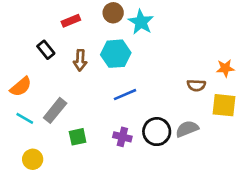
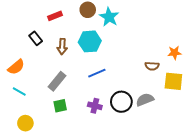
gray rectangle: (55, 110) -> (57, 81), moved

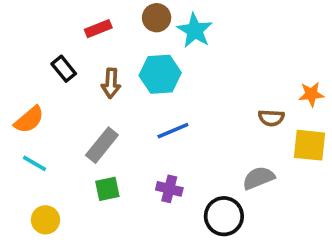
black circle: (121, 102) -> (224, 216), moved

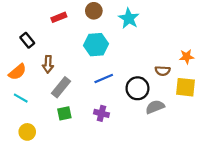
cyan star: (195, 30) -> (129, 18), moved
black rectangle: (64, 69) -> (27, 40), moved
brown arrow: (111, 83) -> (48, 64), moved
black circle: (224, 216) -> (137, 88), moved

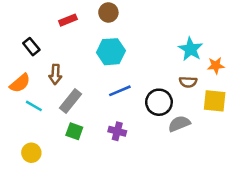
cyan star: (129, 18) -> (191, 49), moved
cyan line: (21, 98) -> (34, 106), moved
green square: (64, 113) -> (74, 131), turned 32

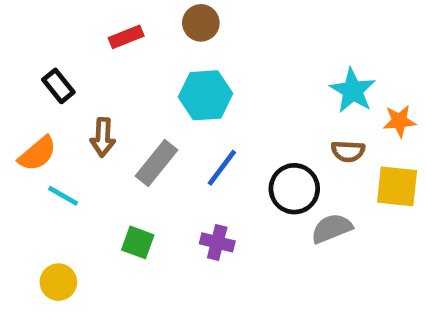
blue line: (120, 91) -> (222, 168), turned -30
gray rectangle: (71, 101) -> (156, 163), moved

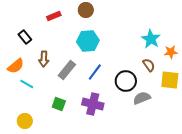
brown semicircle: (348, 151) -> (149, 65), turned -128
purple cross: (217, 242) -> (93, 104), size x1.5

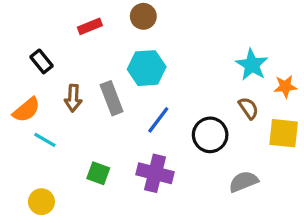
gray rectangle: (67, 70) -> (112, 98), moved, turned -60
gray semicircle: (142, 98) -> (244, 182), moved

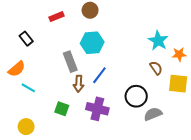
brown arrow: (73, 98) -> (79, 84), moved
black circle: (210, 135) -> (136, 96), moved

